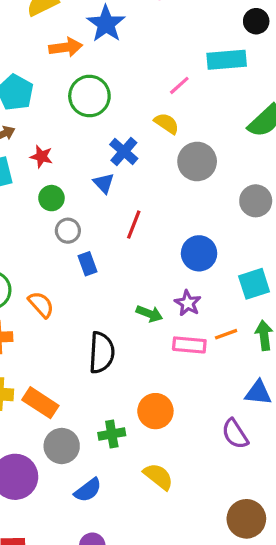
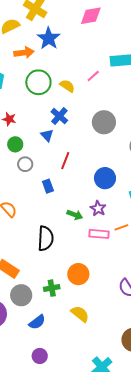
yellow semicircle: (167, 123) -> (67, 86), moved
blue rectangle: (88, 264) -> (48, 186), moved

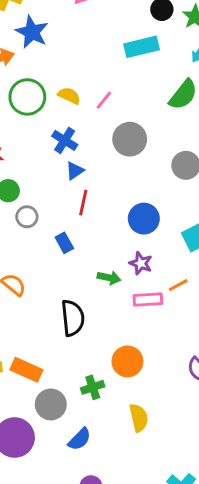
pink line: (93, 76) -> (104, 100), moved
blue triangle: (47, 135) -> (75, 171), moved, turned 48
yellow semicircle: (80, 314) -> (139, 418), turned 48

